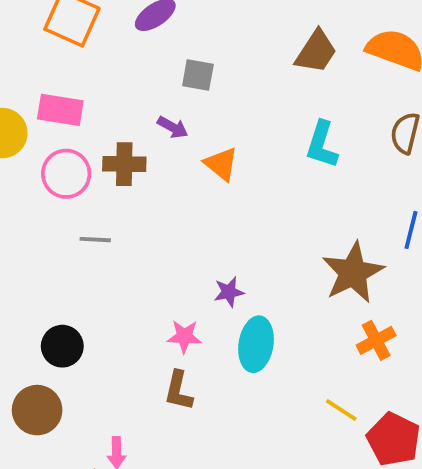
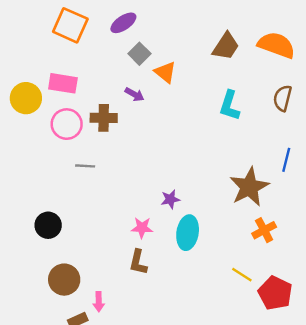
gray square: (198, 75) -> (139, 54), moved, turned 35
orange triangle: (221, 164) -> (165, 72), moved
black circle: (62, 346) -> (48, 225), moved
brown circle: (37, 410) -> (64, 280), moved

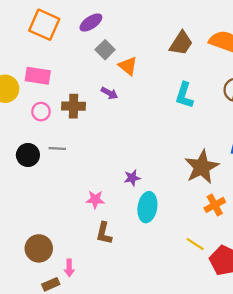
purple arrow: (135, 94) -> (109, 93), moved
pink circle: (67, 124) -> (41, 112), size x0.7
black circle: (48, 225) -> (28, 155), moved
pink star: (142, 228) -> (95, 200), moved

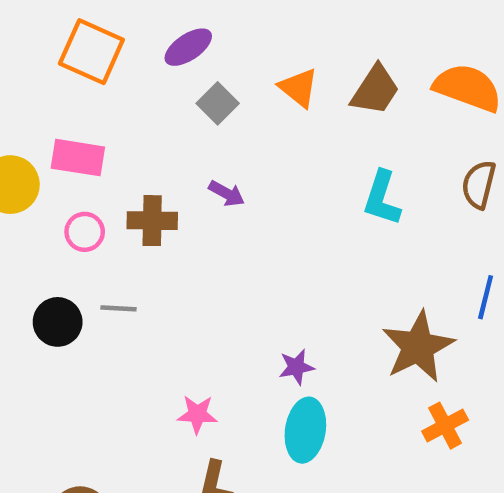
orange triangle: (128, 66) -> (299, 88), moved
purple star: (132, 178) -> (296, 367), moved

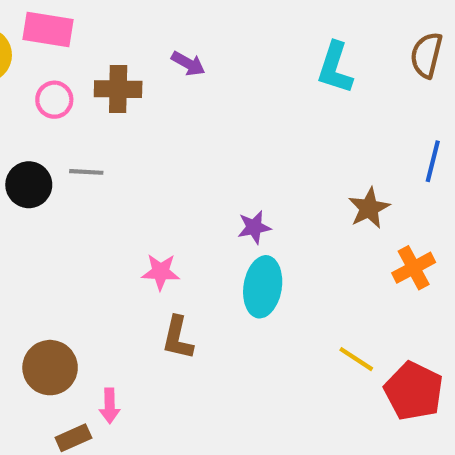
brown star: (418, 347) -> (369, 208), size x0.6
orange cross: (445, 426) -> (414, 268), moved

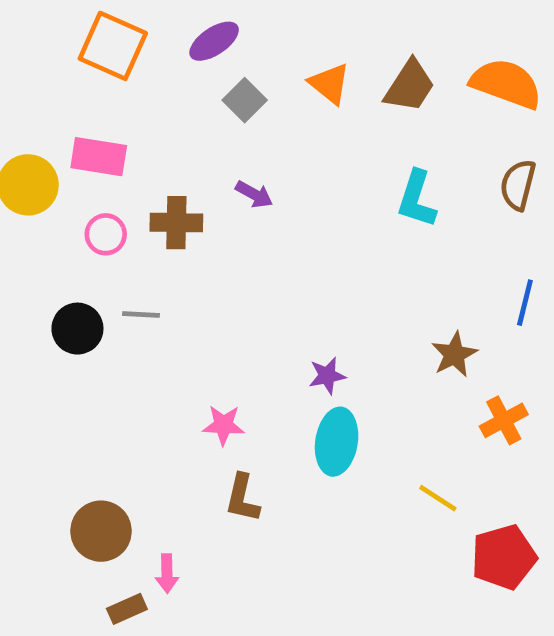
yellow line: (356, 359) -> (438, 498), moved
red pentagon: (414, 391) -> (504, 557), turned 30

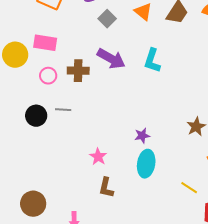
purple arrow: (254, 194) -> (111, 59), size x1.8
cyan L-shape: (417, 199) -> (152, 61), moved
pink star: (223, 425) -> (98, 157), turned 30
brown circle: (101, 531) -> (33, 204), moved

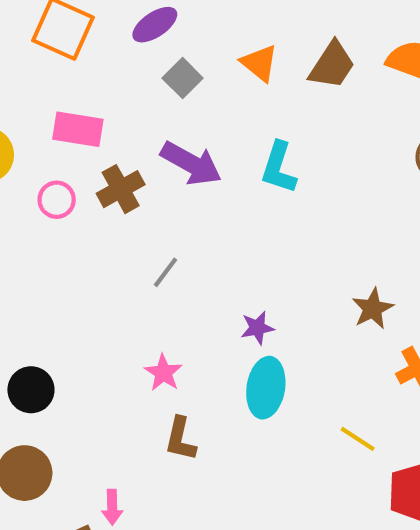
pink rectangle: (45, 43) -> (78, 129), moved
brown cross: (78, 71) -> (121, 189), turned -30
gray line: (63, 110) -> (166, 272), moved, turned -56
black circle: (36, 116) -> (31, 390), moved

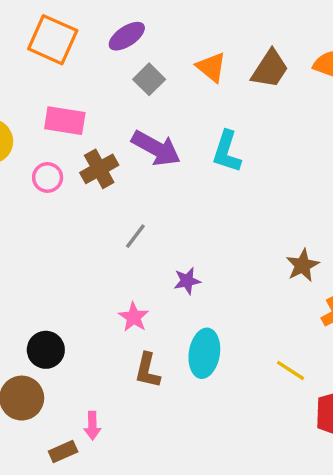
purple star: (257, 328) -> (187, 281), moved
cyan ellipse: (266, 388) -> (204, 353), moved
black circle: (31, 390) -> (46, 350), moved

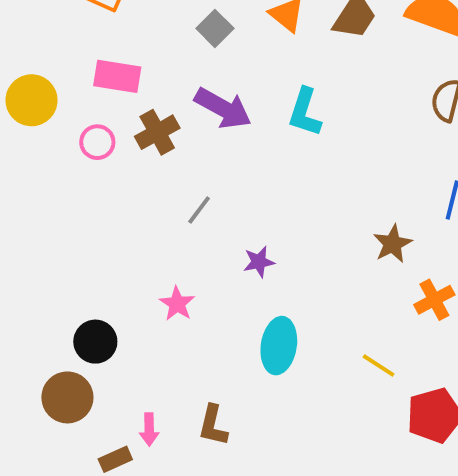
pink star: (134, 317) -> (177, 304), moved
brown L-shape: (147, 370) -> (213, 425), moved

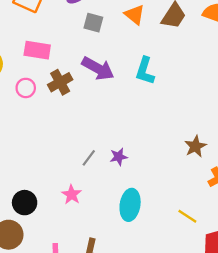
gray square: (215, 28) -> (93, 23), turned -30
gray line: (199, 210) -> (89, 158), moved
pink star: (177, 304) -> (72, 195), moved

